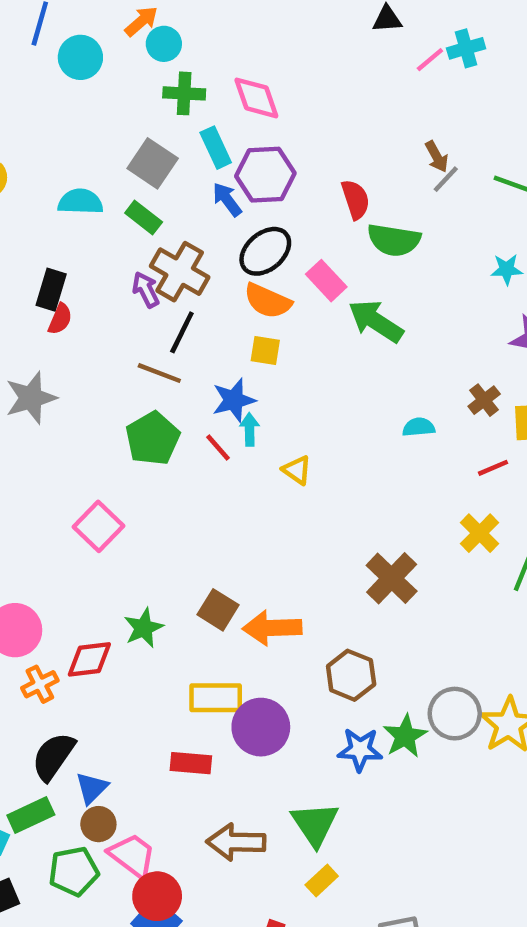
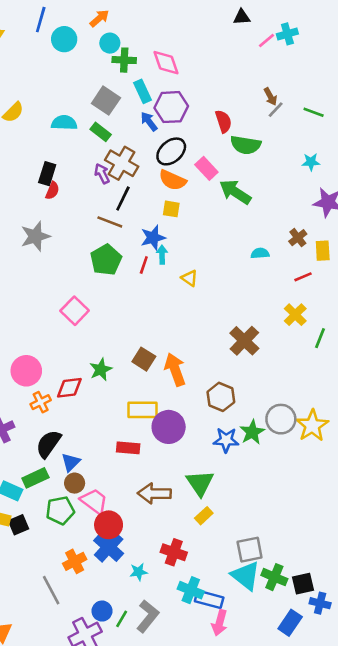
cyan circle: (164, 44) -> (110, 43), moved
red line: (218, 447) -> (144, 265), turned 60
orange arrow: (272, 628) -> (175, 369), turned 72

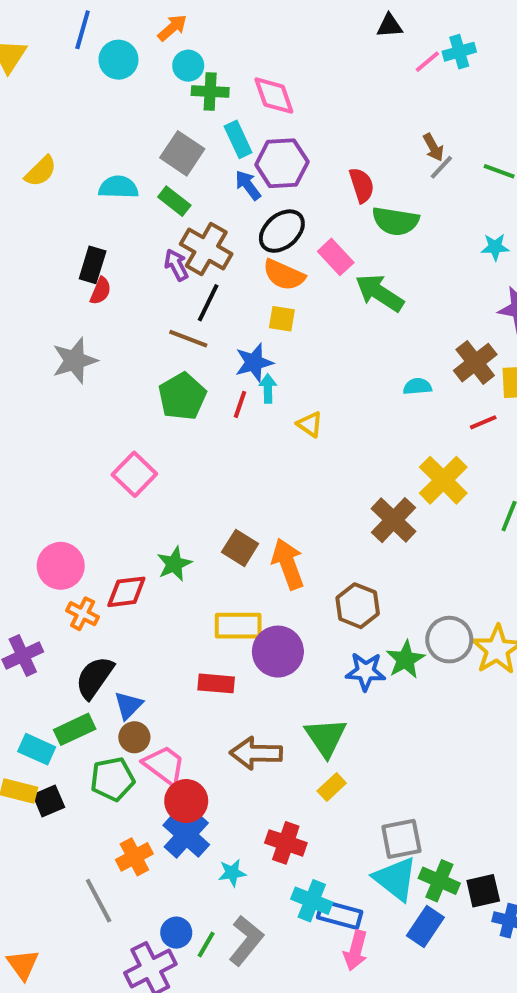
brown cross: (298, 238) -> (475, 363), size x1.5
yellow cross: (295, 315) -> (443, 480), moved, size x1.4
orange cross: (41, 402) -> (83, 614), turned -36
blue rectangle: (290, 623) -> (425, 927), moved

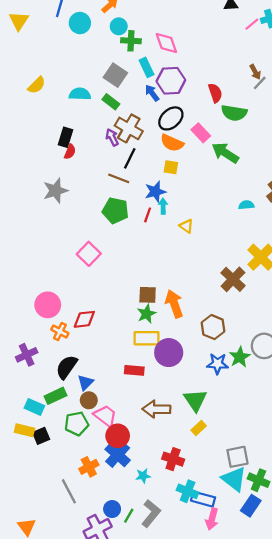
green pentagon: (182, 396) -> (115, 211), turned -30
brown square: (240, 548) -> (148, 295), turned -30
green star: (174, 564) -> (146, 314), moved

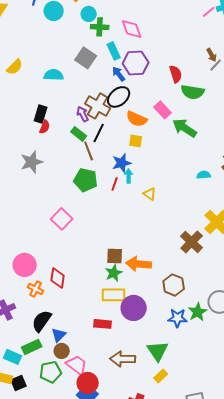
green rectangle: (111, 102) -> (79, 134), moved
black ellipse: (171, 118) -> (119, 97), moved
brown line: (119, 178) -> (89, 151), turned 48
orange arrow: (174, 304) -> (139, 264), turned -65
red diamond: (84, 319) -> (58, 278), turned -75

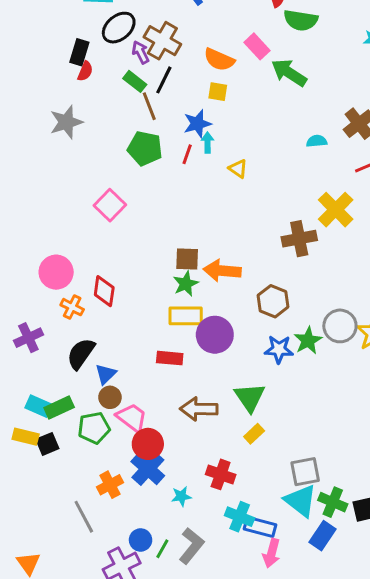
black ellipse: (119, 97) -> (119, 28), moved
brown cross: (192, 242) -> (299, 239), turned 35
green rectangle: (32, 347) -> (59, 408), moved

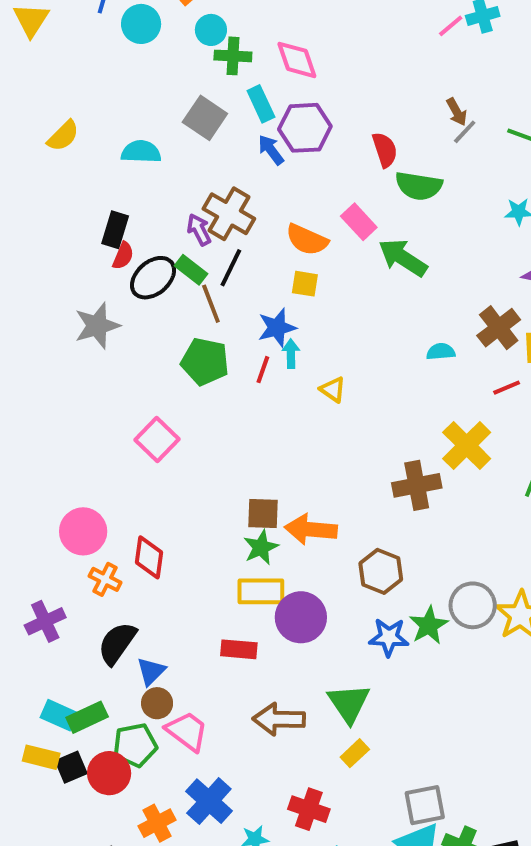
black ellipse: (119, 28) -> (153, 278), moved
red circle: (148, 444) -> (109, 773), moved

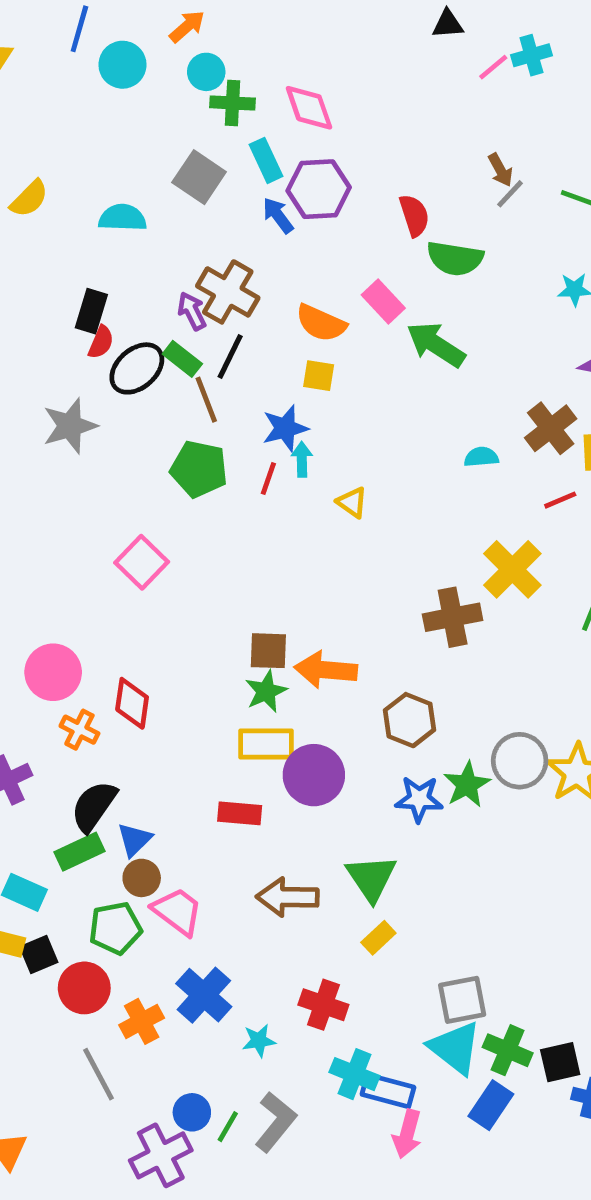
green rectangle: (87, 717) -> (79, 852), moved
red circle: (109, 773) -> (84, 988), moved

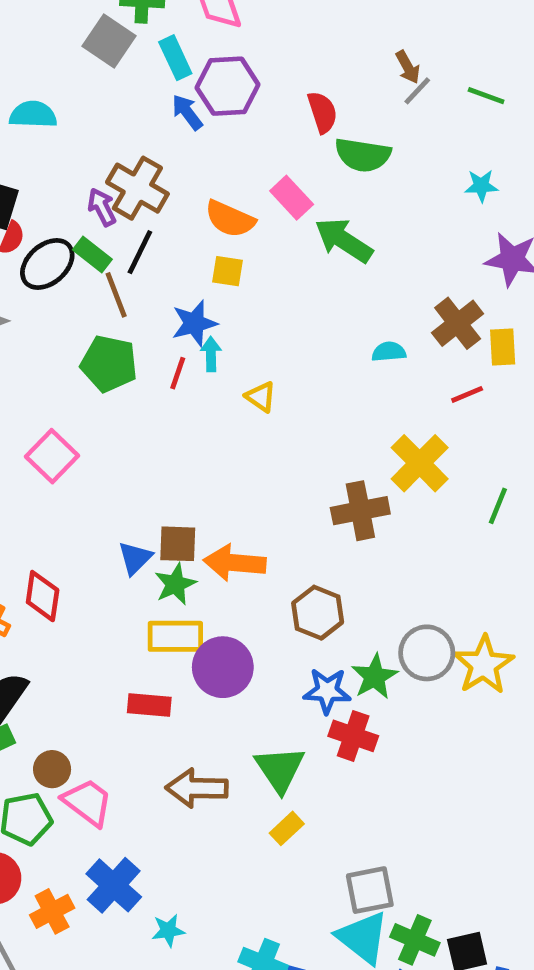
gray square: (199, 177) -> (109, 41), moved
blue triangle: (134, 840) -> (135, 558), moved
red cross: (323, 1005) -> (353, 736), moved

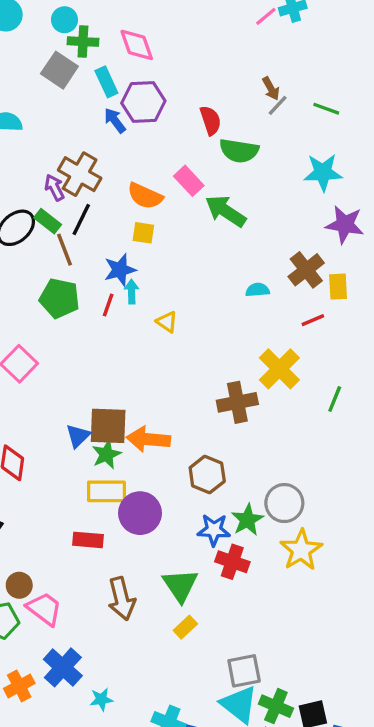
cyan star: (481, 186) -> (323, 172), size x1.6
brown square: (178, 544) -> (108, 426), size x1.4
yellow star: (484, 665) -> (301, 550), moved
brown arrow: (197, 788) -> (122, 599), turned -105

